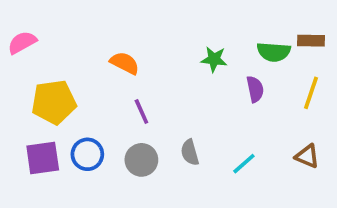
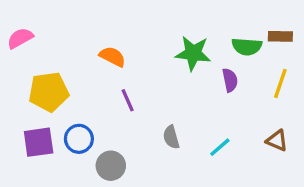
green star: (214, 59) -> (193, 53), size x1.5
gray circle: (141, 160) -> (111, 166), moved

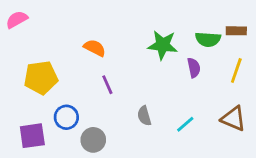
pink semicircle: (20, 38) -> (17, 20), moved
brown triangle: (277, 141) -> (233, 119), size x1.4
purple square: (39, 142) -> (32, 136), moved

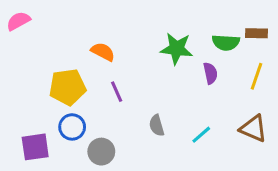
yellow pentagon: (41, 78) -> (67, 87), moved

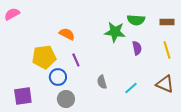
green semicircle: (226, 42) -> (136, 20), moved
yellow line: (256, 76) -> (167, 50), turned -36
blue circle: (72, 127) -> (58, 77), moved

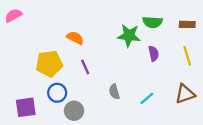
blue circle: (58, 77) -> (57, 93), moved
brown triangle: (165, 84) -> (185, 94), turned -42

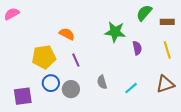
green semicircle: (152, 22) -> (144, 13), moved, turned 126
gray circle: (74, 111) -> (71, 89), moved

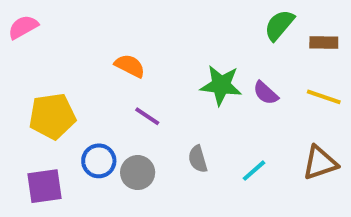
green star: (115, 32) -> (221, 85), moved
purple semicircle: (137, 48) -> (266, 93), turned 144
yellow line: (167, 50) -> (324, 97), turned -54
yellow pentagon: (44, 57) -> (52, 116), moved
purple line: (76, 60) -> (147, 116), turned -32

